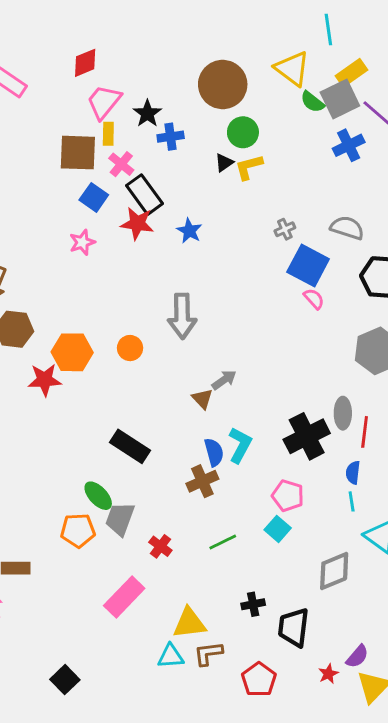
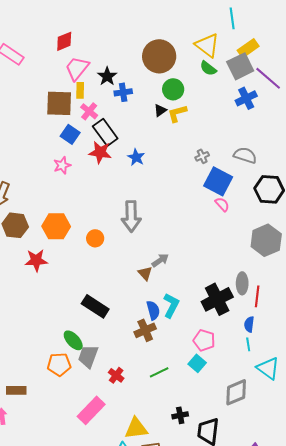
green semicircle: (312, 102) -> (208, 68), moved
orange hexagon: (72, 352) -> (56, 226), moved

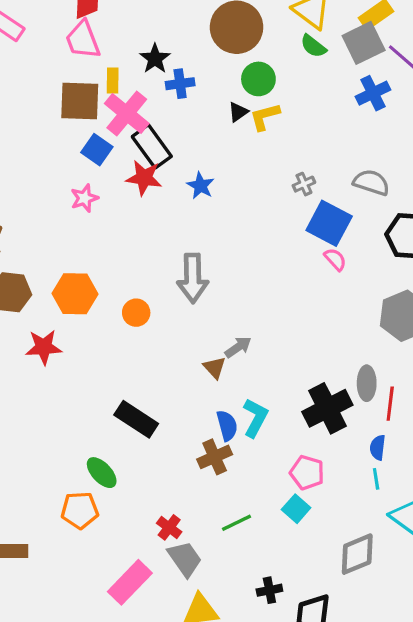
pink trapezoid: (77, 68) -> (83, 40), moved, turned -60
pink cross: (89, 111) -> (127, 113), size x1.6
gray trapezoid: (88, 356) -> (185, 559), moved, turned 125

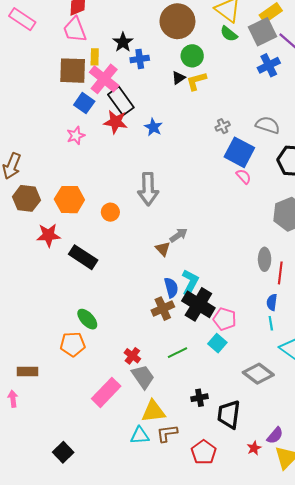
black cross: (327, 408) -> (198, 304), moved, turned -32
black rectangle: (136, 419) -> (83, 257), moved
gray diamond: (357, 554) -> (258, 374), turned 60

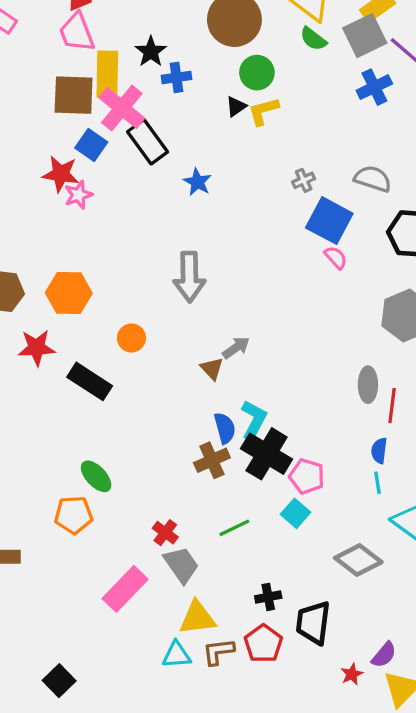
yellow rectangle: (95, 57) -> (107, 74), size x1.8
red star: (116, 122) -> (61, 174), moved
orange circle: (110, 212) -> (131, 338), moved
red pentagon: (204, 452) -> (263, 644), moved

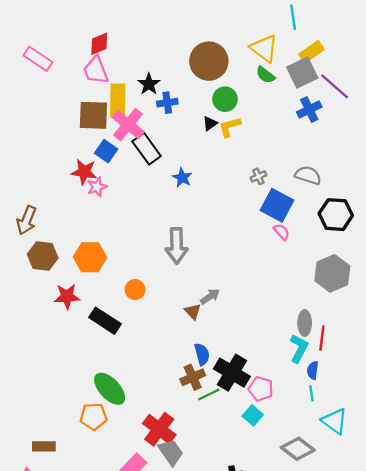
cyan L-shape: (254, 420) -> (299, 348), moved
green ellipse: (96, 476) -> (110, 389), size x1.4
green line: (234, 528) -> (209, 395), moved
red cross: (165, 533) -> (159, 429), size x1.8

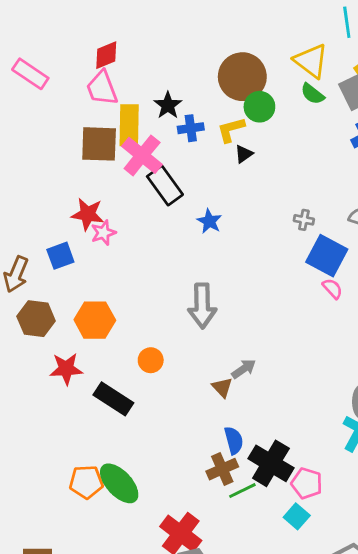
green circle: (225, 99) -> (259, 107), moved
yellow L-shape: (230, 127) -> (231, 130), moved
blue square: (106, 151) -> (60, 256), moved, turned 35
gray cross: (258, 176) -> (304, 220), turned 35
orange pentagon: (93, 416) -> (86, 482), moved

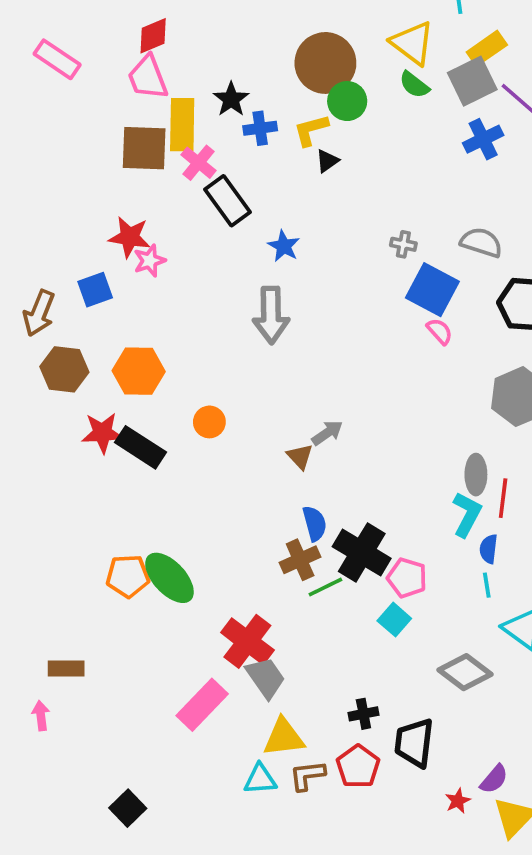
pink cross: (142, 155) -> (199, 163), size x0.7
gray arrow: (202, 306) -> (271, 315), moved
black rectangle: (113, 399) -> (140, 447), moved

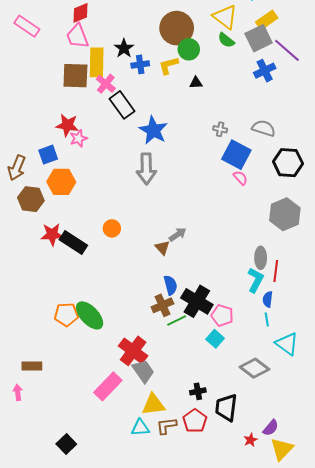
black triangle: (327, 161) -> (196, 83), moved, turned 32
blue star: (284, 246) -> (153, 130), size x1.6
orange hexagon: (139, 371) -> (61, 182), moved

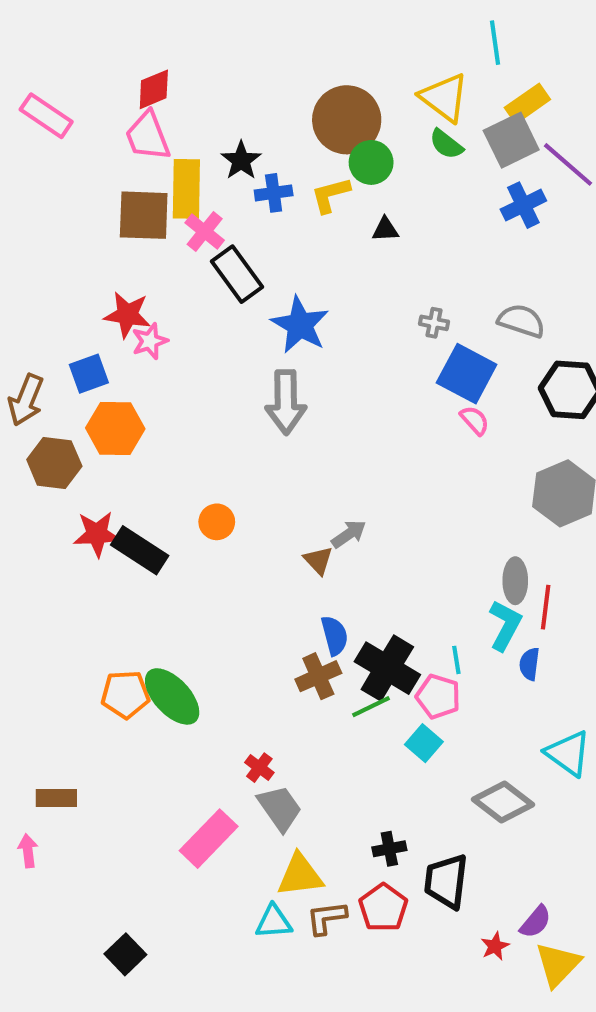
cyan line: (267, 320) -> (456, 660), moved
green line: (177, 321) -> (371, 707), moved
red cross: (133, 351) -> (259, 768), size x0.5

